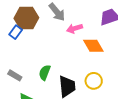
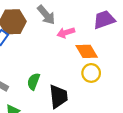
yellow circle: (94, 81) -> (91, 73), moved

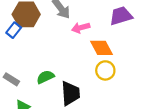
green semicircle: (33, 81) -> (45, 77), turned 42

